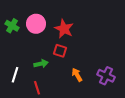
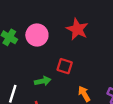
red star: (64, 29) -> (77, 29), moved

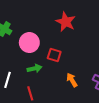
pink circle: (37, 35) -> (29, 43), moved

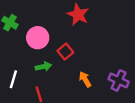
red square: (54, 55) -> (65, 52), turned 32

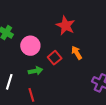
orange arrow: (85, 79) -> (77, 53), moved

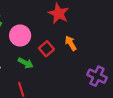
green arrow: (35, 71) -> (26, 63), turned 40

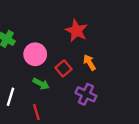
purple cross: (97, 76) -> (86, 94), moved

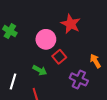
pink circle: (35, 54) -> (46, 39), moved
orange arrow: (89, 63) -> (95, 61), moved

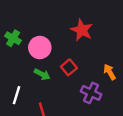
pink circle: (46, 39) -> (40, 48), moved
green arrow: (40, 70) -> (42, 74), moved

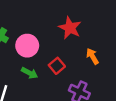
orange arrow: (110, 72) -> (92, 56), moved

